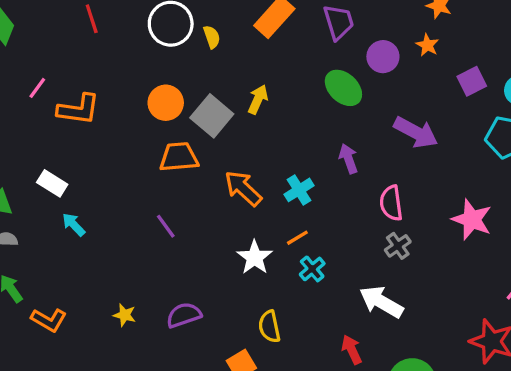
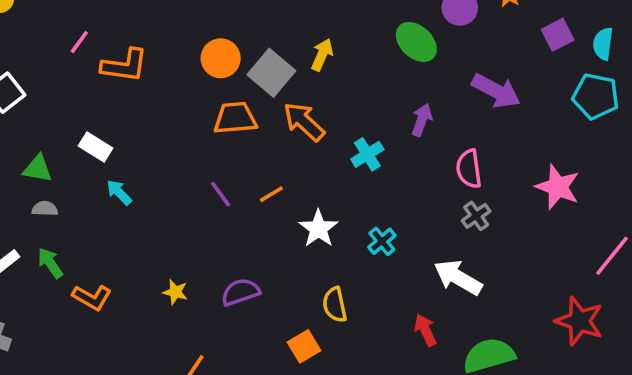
purple arrow: (348, 159) -> (422, 120), turned 40
orange arrow: (243, 188) -> (304, 122), moved
orange line: (297, 238) -> (271, 194), moved

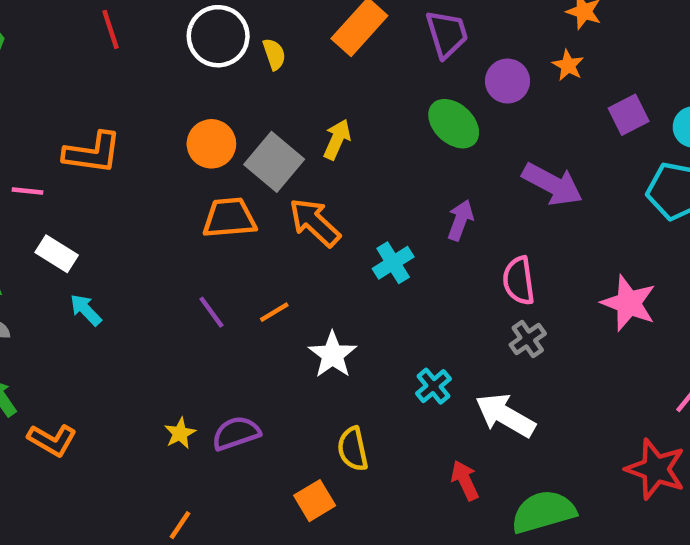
pink line: (79, 42) -> (27, 191), moved, turned 60
cyan cross: (382, 241) -> (433, 386), moved
yellow star: (175, 292) -> (180, 433), moved, turned 30

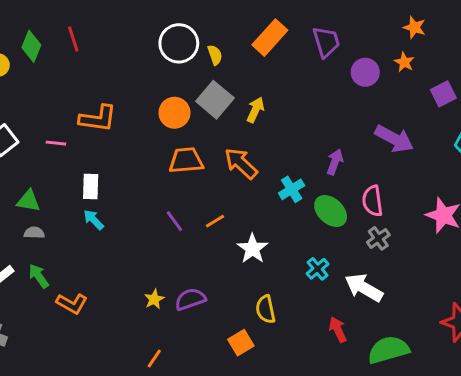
red line: (110, 29) -> (73, 39), moved
green ellipse: (454, 124) -> (331, 211), moved
gray square: (274, 162) -> (215, 100), moved
white rectangle: (57, 254) -> (91, 186), moved, turned 60

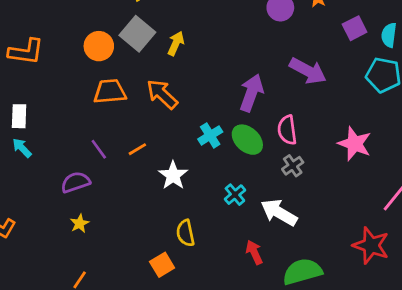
purple arrow: (335, 162) -> (251, 93), size x1.5
cyan cross: (292, 189) -> (210, 135), moved
purple semicircle: (190, 299) -> (75, 182), moved

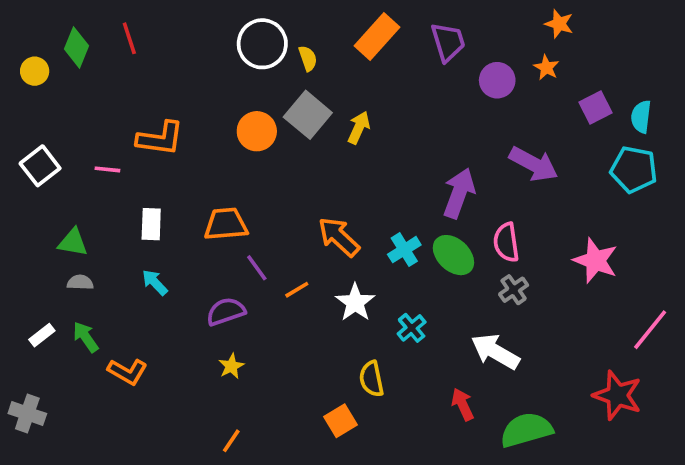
orange trapezoid: (110, 91) -> (226, 224), moved
orange arrow: (162, 94) -> (339, 237), moved
cyan arrow: (22, 148) -> (155, 282), moved
orange line: (137, 149) -> (297, 290), moved
cyan cross: (235, 195) -> (412, 328), moved

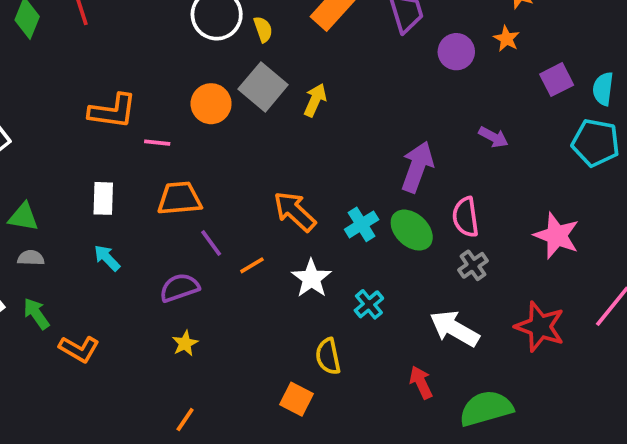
purple arrow: (534, 164) -> (493, 137), size x0.6
pink line: (107, 169) -> (157, 143), moved
red star: (617, 395) -> (540, 327), moved
orange square: (341, 421) -> (297, 399), turned -32

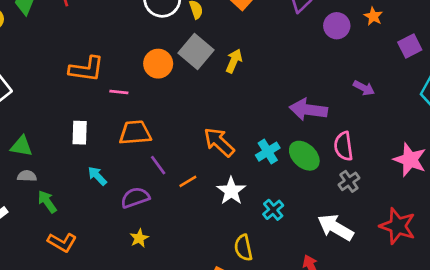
purple arrow: (417, 167) -> (308, 110), turned -102
cyan arrow: (107, 258) -> (97, 176), moved
green arrow: (36, 314) -> (47, 202), moved

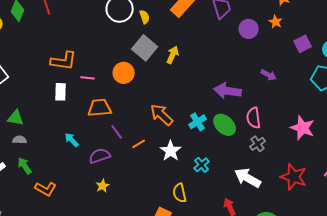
orange circle: (158, 64) -> (124, 73), moved
white rectangle: (80, 133) -> (61, 92), moved
green arrow: (47, 202) -> (25, 166), moved

